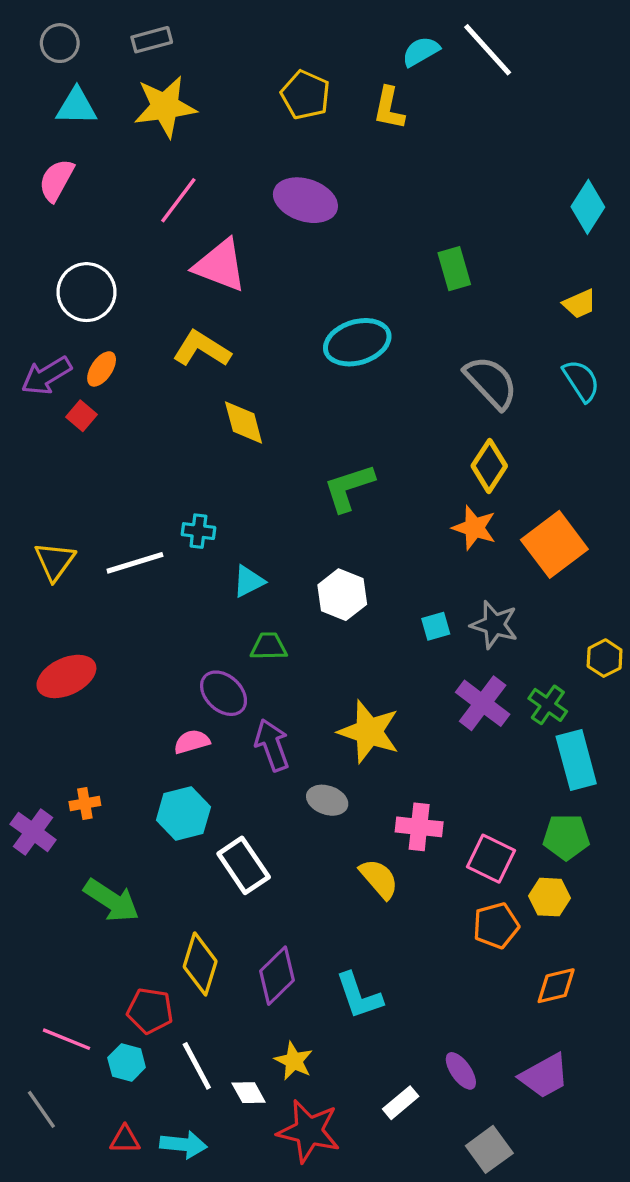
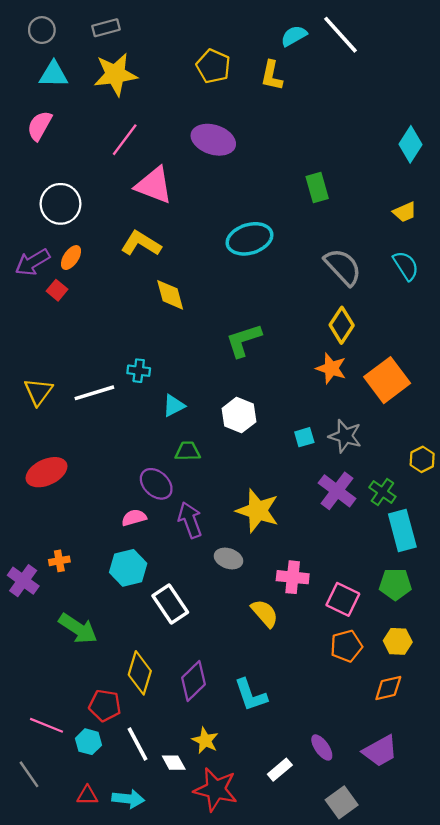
yellow hexagon: (549, 897) -> (398, 641), moved

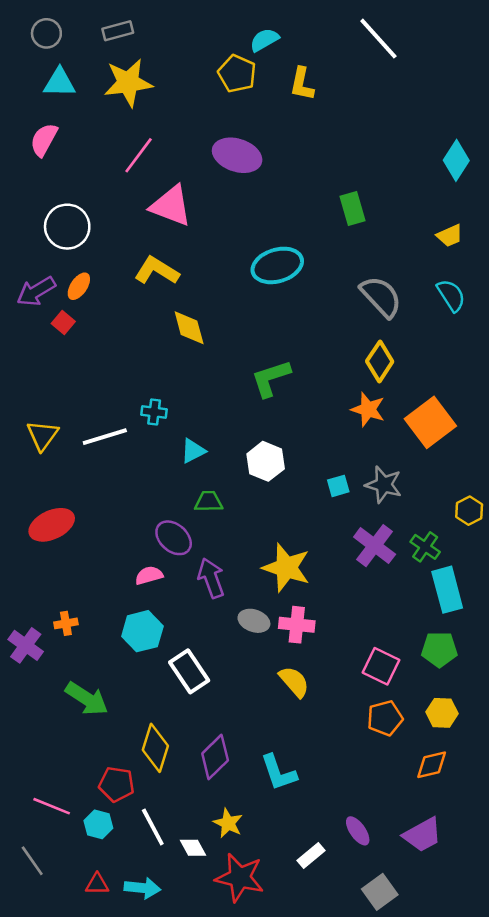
cyan semicircle: (294, 36) -> (264, 40), moved
pink cross: (293, 577) -> (297, 625), moved

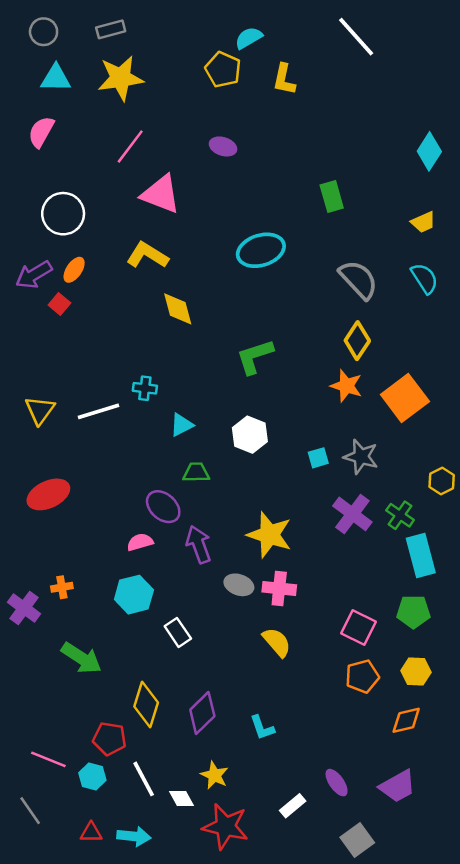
purple ellipse: (237, 155) -> (223, 146), size x0.6
white rectangle: (189, 671) -> (178, 632), size x0.7
cyan L-shape: (279, 773) -> (262, 728), size x0.7

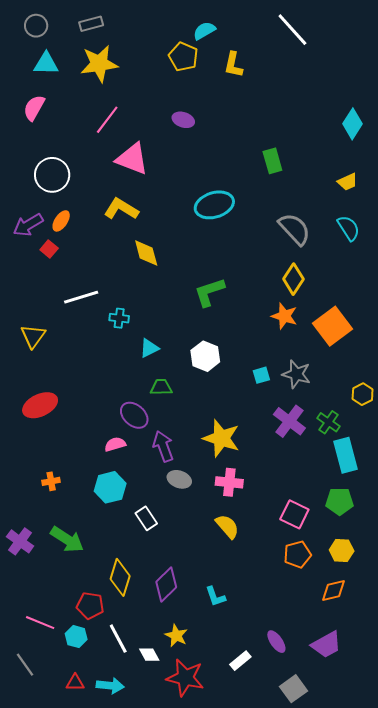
white line: (98, 411) -> (81, 297), moved
gray ellipse: (239, 585) -> (179, 479), moved
purple cross: (24, 608) -> (20, 541), moved

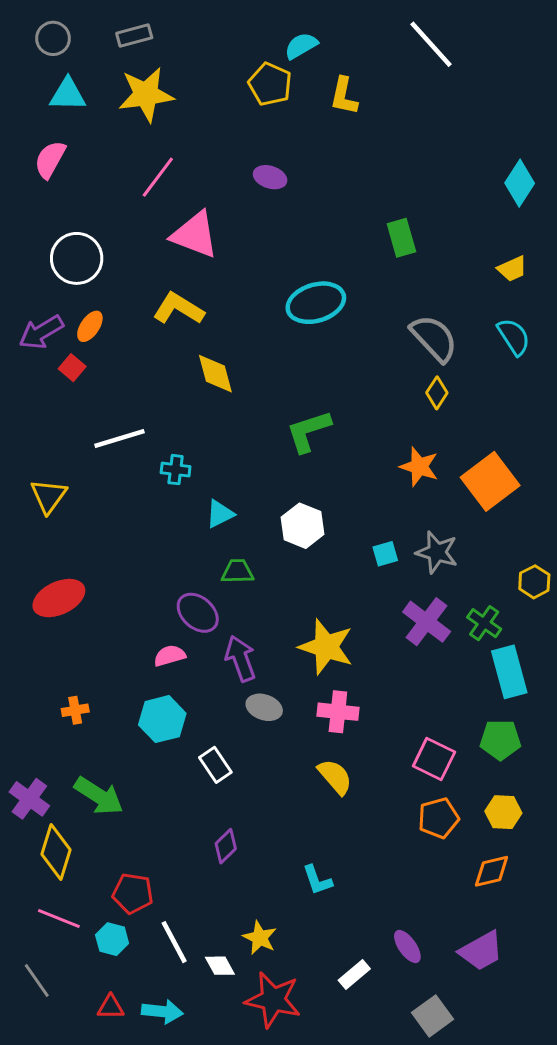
yellow diamond: (293, 279) -> (437, 393), moved, size x0.7
yellow diamond: (120, 577) -> (56, 852), moved
purple diamond: (166, 584) -> (226, 846), moved, size x0.7

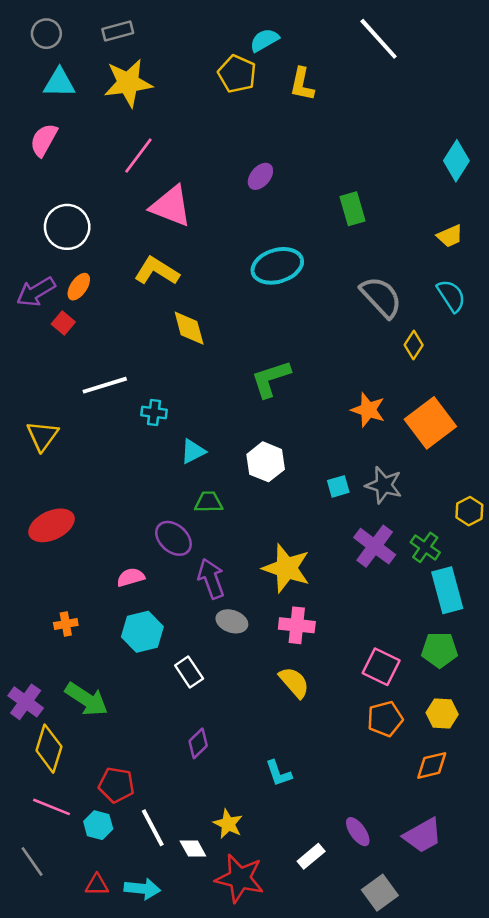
purple ellipse: (270, 177) -> (260, 176), moved, turned -68
yellow diamond: (437, 393) -> (414, 345), moved
pink semicircle: (170, 656) -> (131, 577), moved

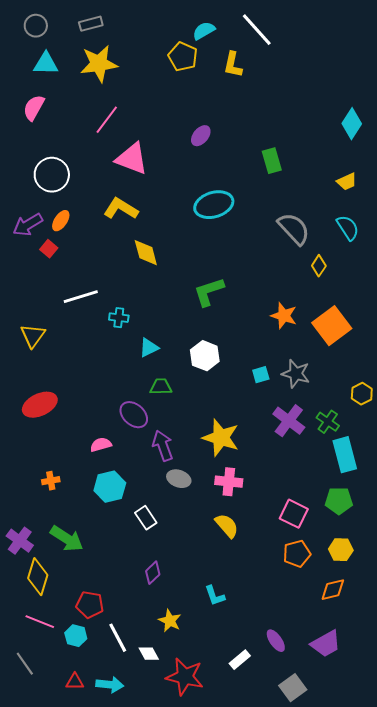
white line: (379, 39) -> (257, 30), moved
yellow star: (228, 824) -> (170, 621), moved

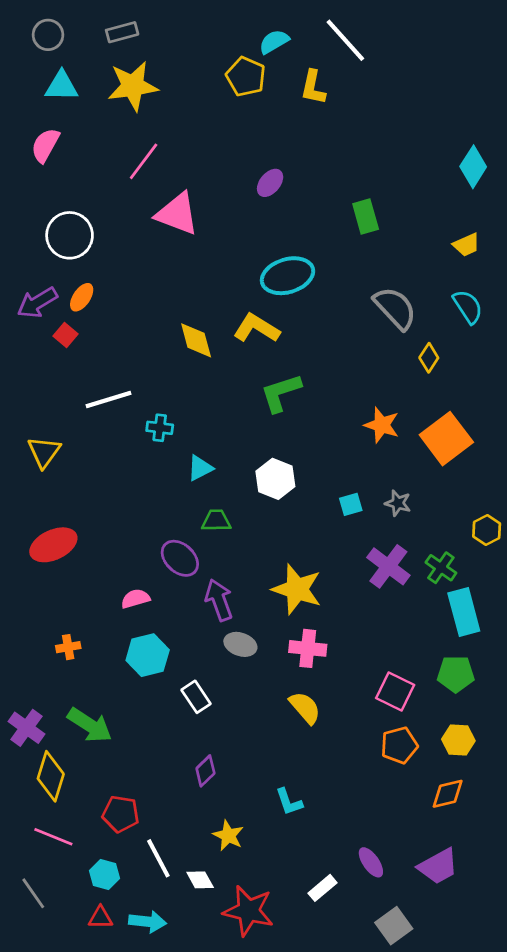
yellow L-shape: (121, 209) -> (257, 328), moved
gray star: (296, 374) -> (398, 503), size x0.7
cyan hexagon: (76, 636) -> (105, 874), moved

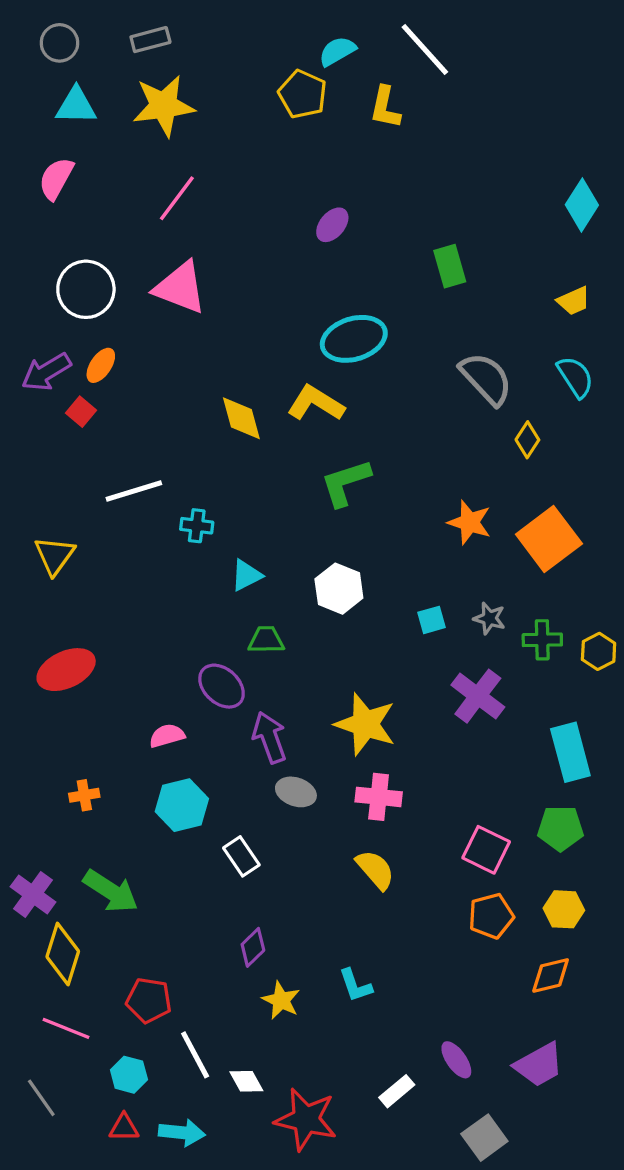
pink triangle: (177, 214) -> (180, 288), moved
green cross: (441, 568) -> (542, 640), moved, turned -36
yellow star: (228, 835) -> (281, 1000), moved

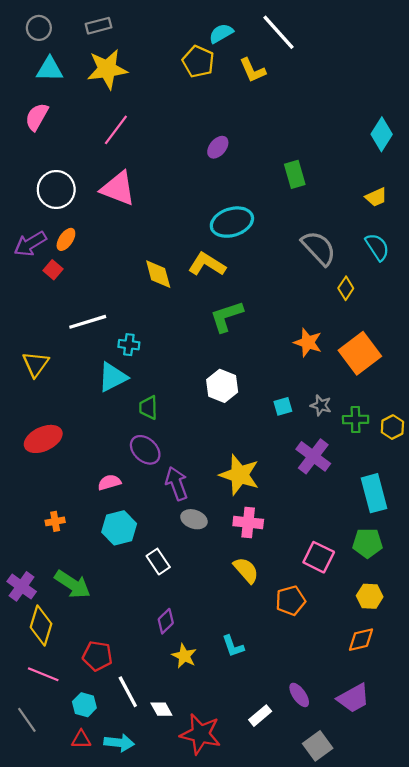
yellow L-shape: (385, 107) -> (253, 70), turned -36
cyan triangle: (246, 575) -> (113, 377), moved, size x1.4
green trapezoid: (266, 640) -> (148, 408), moved, turned -90
orange pentagon: (491, 916) -> (290, 601), moved

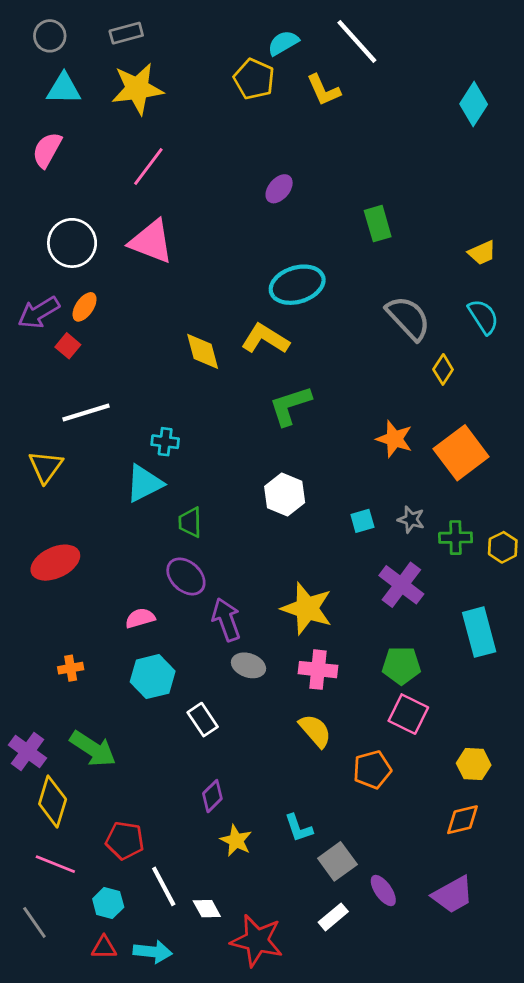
cyan diamond: (382, 134) -> (474, 104), moved
white line: (88, 322) -> (86, 413), moved
green pentagon: (367, 543) -> (401, 665), moved
gray square: (318, 746) -> (337, 861), moved

